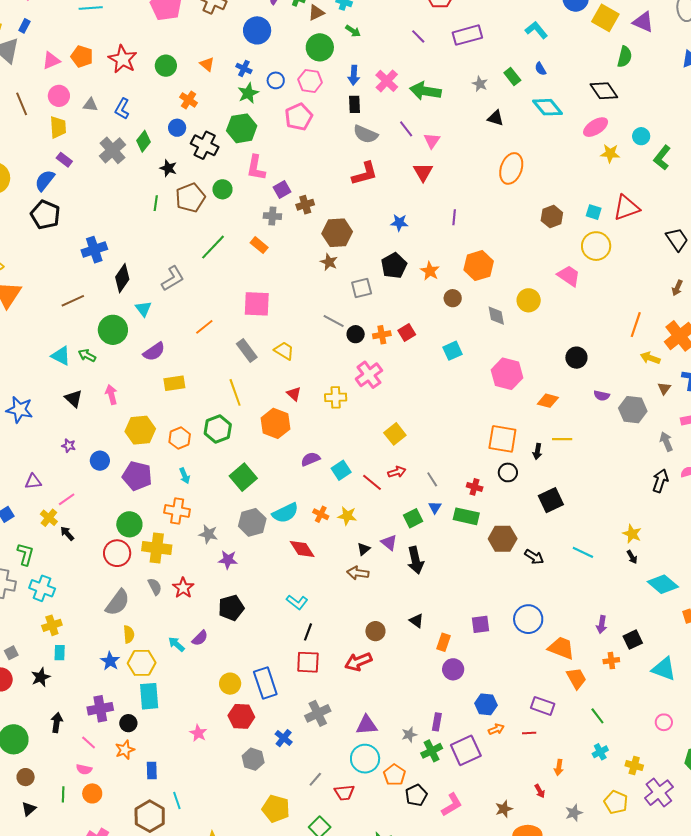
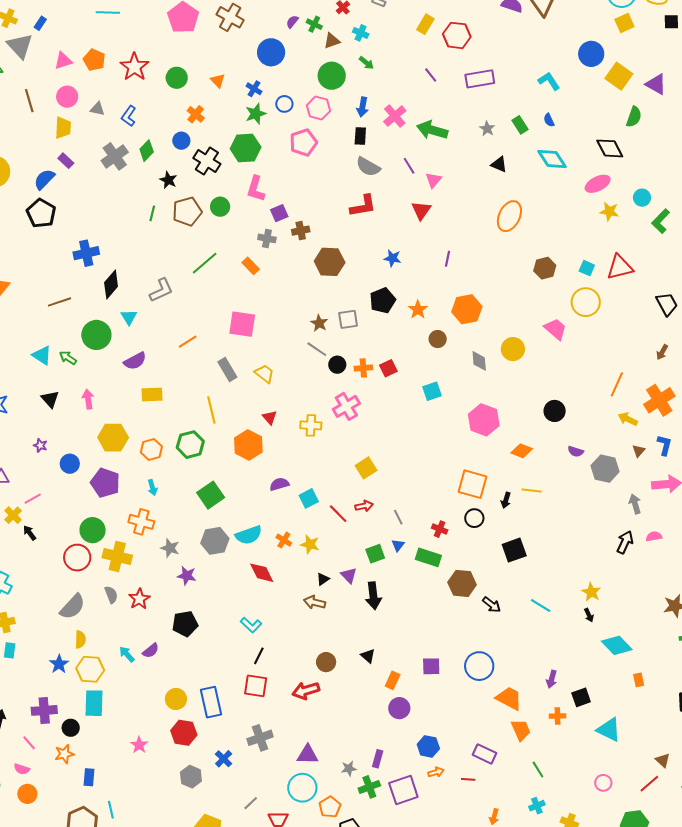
brown star: (329, 262) -> (319, 323), moved

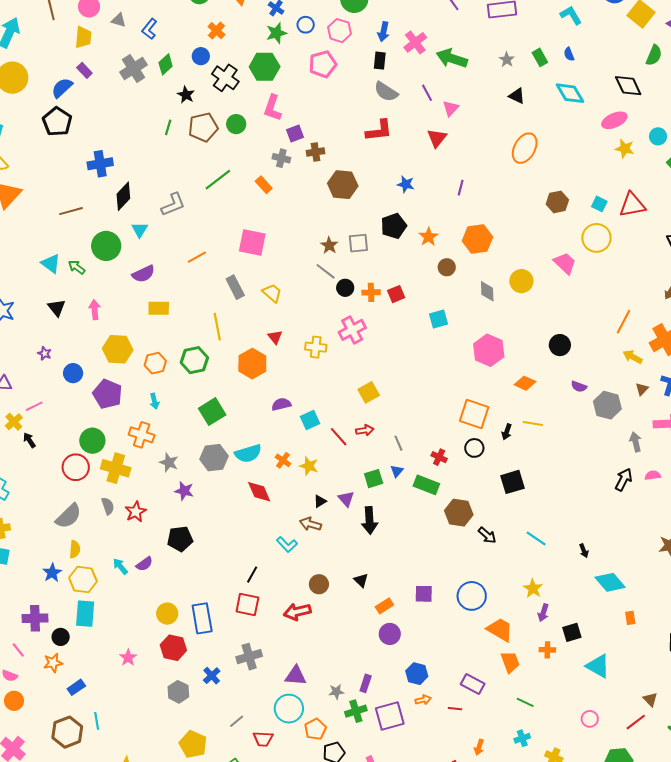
yellow star: (591, 592) -> (533, 588), moved
cyan L-shape: (251, 625) -> (287, 544), moved
orange rectangle: (393, 680) -> (384, 606), turned 30
green line: (538, 770) -> (525, 702), turned -36
blue rectangle: (89, 777) -> (76, 687), turned 48

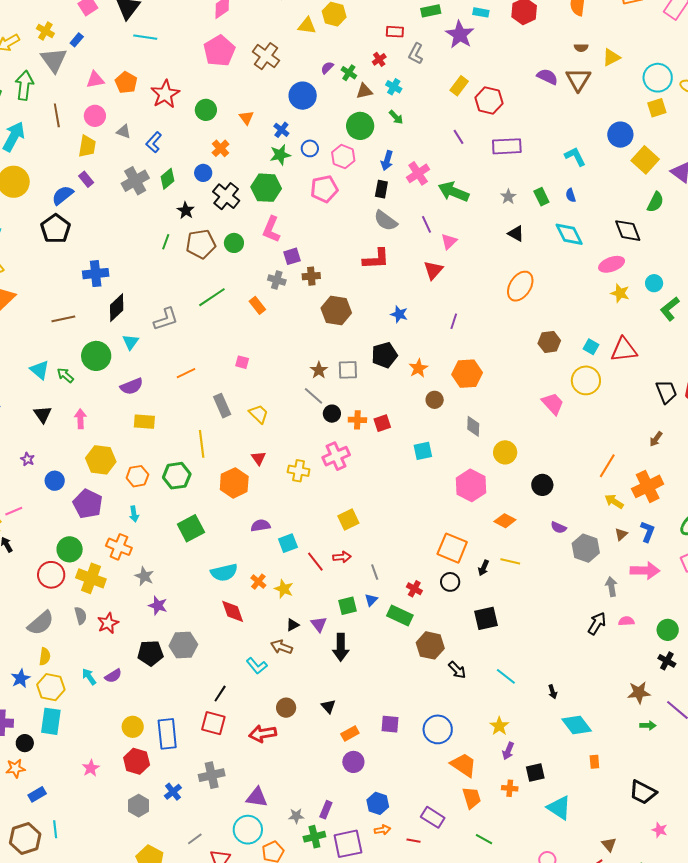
pink square: (252, 242) -> (242, 362), size x0.5
yellow circle: (521, 281) -> (505, 452), moved
gray hexagon: (214, 458) -> (183, 645), moved

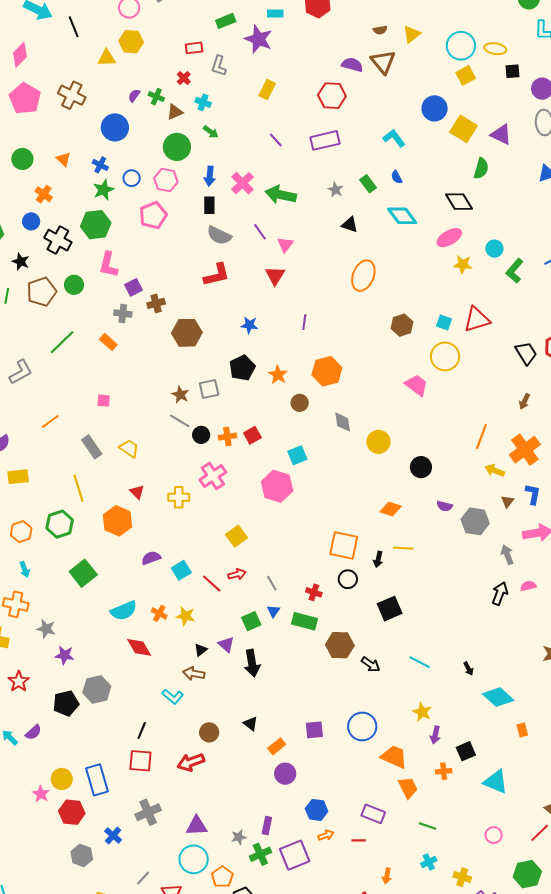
red hexagon: (489, 100) -> (332, 96), moved
pink hexagon: (471, 485) -> (277, 486), moved
pink star: (91, 768) -> (41, 794), moved

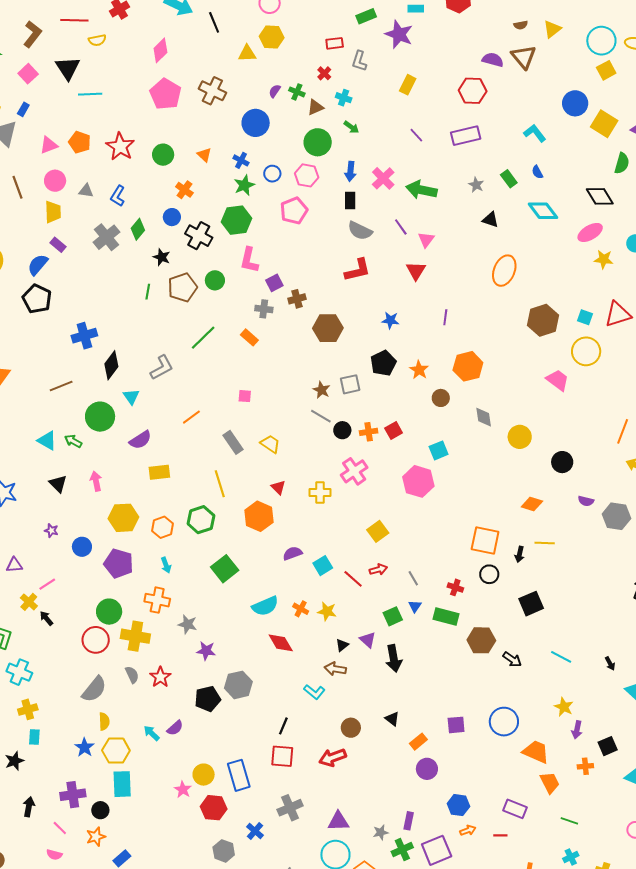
brown hexagon: (402, 325) -> (543, 320), size x1.4

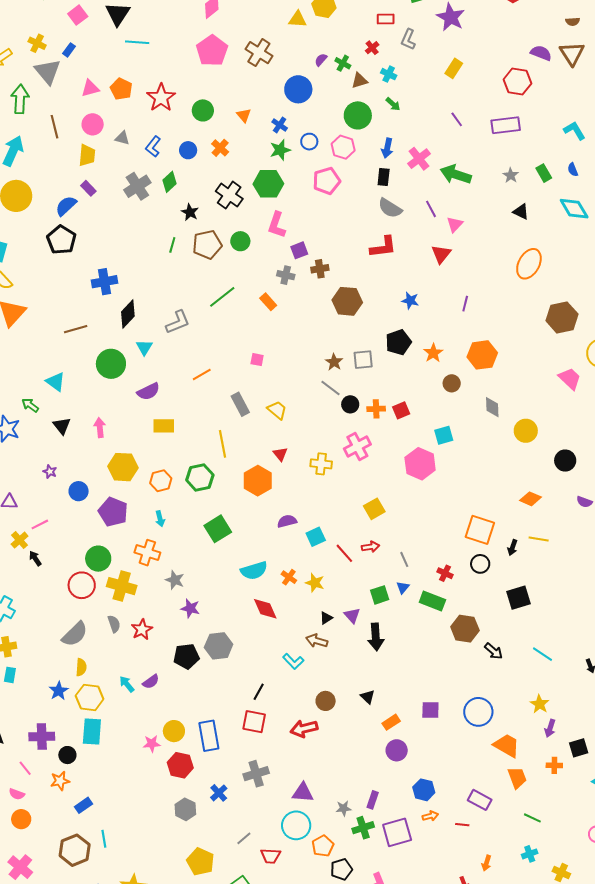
blue circle: (172, 217) -> (188, 150), moved
green arrow: (73, 441) -> (30, 405), moved
pink star: (183, 789) -> (152, 744), turned 30

